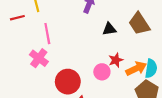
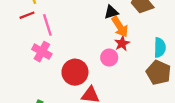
red line: (17, 18) -> (27, 15), moved
orange arrow: (136, 69) -> (120, 27), moved, turned 90

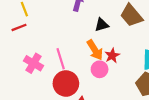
pink line: (47, 25) -> (61, 59), moved
orange arrow: (120, 27) -> (95, 50), moved

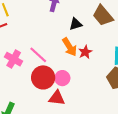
pink line: (61, 59) -> (38, 55), turned -30
pink circle: (100, 69) -> (62, 78), moved

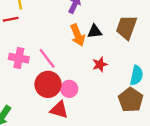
brown trapezoid: (103, 16) -> (126, 27), turned 50
orange arrow: (69, 47) -> (78, 35), moved
pink cross: (14, 59) -> (19, 58), turned -30

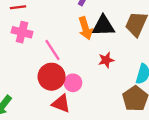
black triangle: (95, 31) -> (103, 26), size x1.5
pink cross: (19, 58) -> (22, 32), moved

